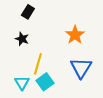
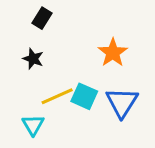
yellow line: (38, 64) -> (57, 96), turned 50
cyan square: (45, 82) -> (84, 96), moved, turned -30

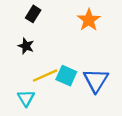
orange star: (113, 53) -> (89, 20), moved

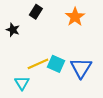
black rectangle: (33, 14) -> (36, 12), moved
black star: (26, 46) -> (13, 30), moved

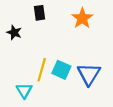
black rectangle: (36, 12) -> (39, 13), turned -40
yellow line: (38, 64) -> (42, 70), turned -50

